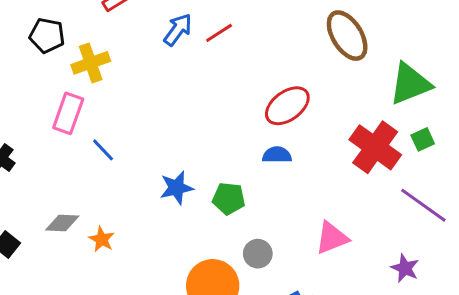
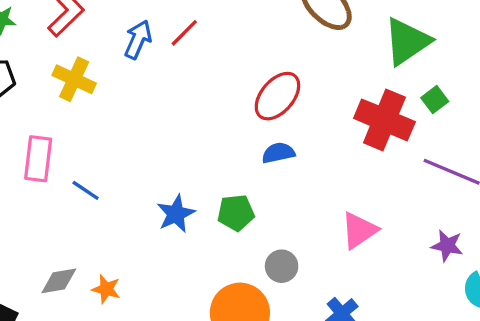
yellow cross: (91, 63) -> (74, 79), moved, turned -33

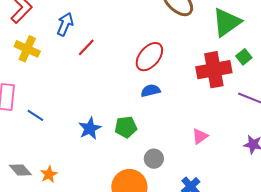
red line: (184, 33) -> (86, 47), moved
red cross: (384, 120) -> (214, 70), turned -32
pink triangle: (359, 230) -> (200, 136), size x0.7
gray diamond: (59, 281) -> (20, 170), turned 60
orange star: (106, 289) -> (49, 174), turned 30

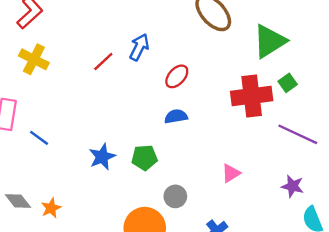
blue arrow: (65, 24) -> (139, 47), moved
red ellipse: (149, 57) -> (177, 76), size x0.7

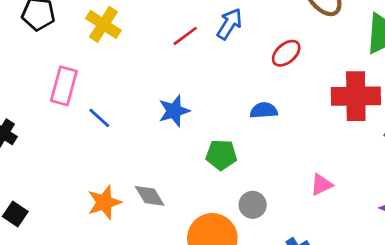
red ellipse: (177, 76) -> (286, 53), moved
blue star: (102, 157) -> (174, 111), moved
gray diamond: (18, 201) -> (150, 196), moved
orange star: (51, 208) -> (104, 202), size x1.4

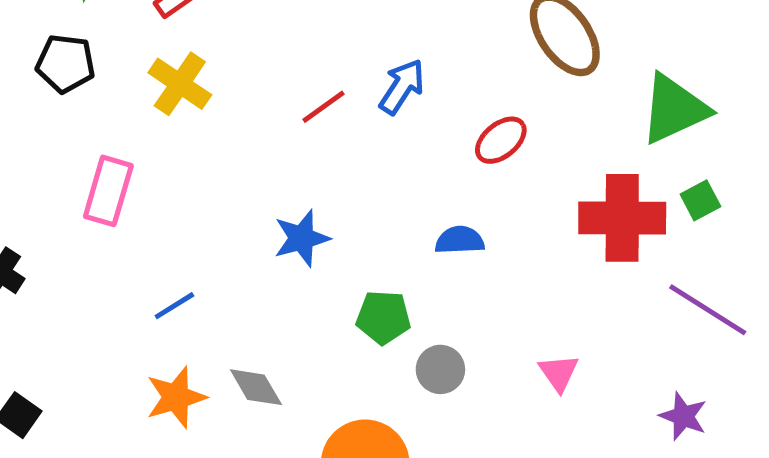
blue line: (99, 118) -> (174, 306), moved, turned -75
pink triangle: (321, 185) -> (559, 373), turned -40
gray circle: (253, 205) -> (440, 369), moved

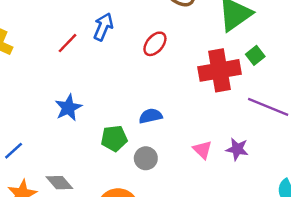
blue semicircle: (460, 240) -> (150, 116), moved
purple star: (683, 416) -> (237, 149), moved

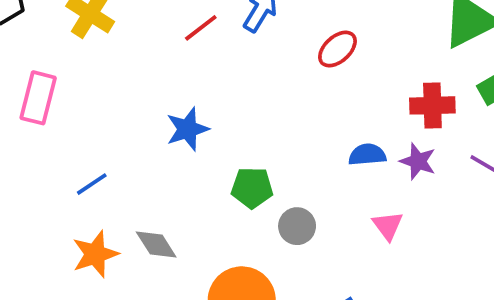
red cross: (219, 70) -> (432, 105), size x0.7
blue semicircle: (150, 116) -> (367, 155), moved
purple star: (237, 149) -> (418, 161), moved

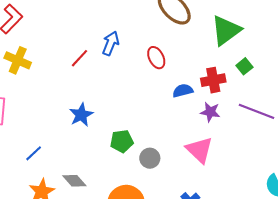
red ellipse: (337, 49) -> (156, 58), turned -65
blue semicircle: (367, 155) -> (183, 91), moved
pink triangle: (388, 226) -> (199, 150), size x1.6

